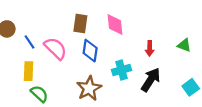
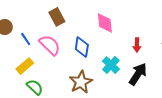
brown rectangle: (80, 24) -> (57, 17), moved, turned -36
cyan cross: (121, 70) -> (111, 65), turned -30
yellow rectangle: (28, 71) -> (25, 66), turned 48

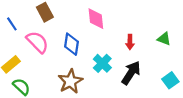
blue line: (26, 39) -> (12, 24), moved

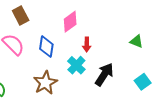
pink diamond: (96, 19) -> (70, 22), turned 60
red arrow: (130, 42) -> (87, 44), moved

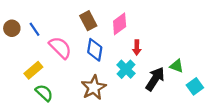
brown rectangle: (21, 16) -> (88, 21), moved
green triangle: (136, 41) -> (177, 66), moved

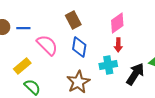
pink diamond: (120, 24) -> (117, 23), moved
blue line: (34, 29) -> (23, 28), turned -56
cyan cross: (126, 69) -> (108, 65), turned 36

